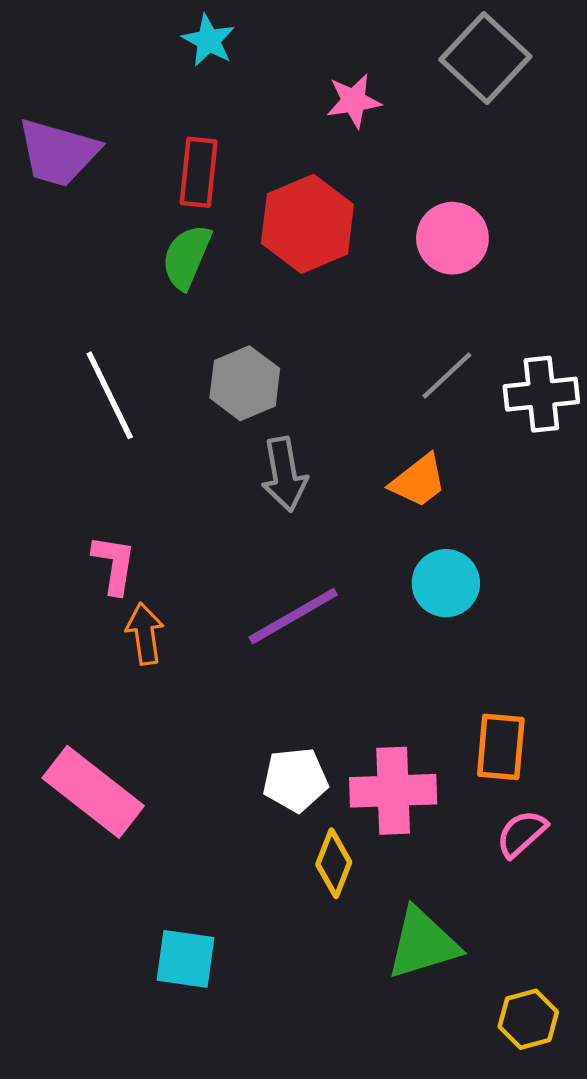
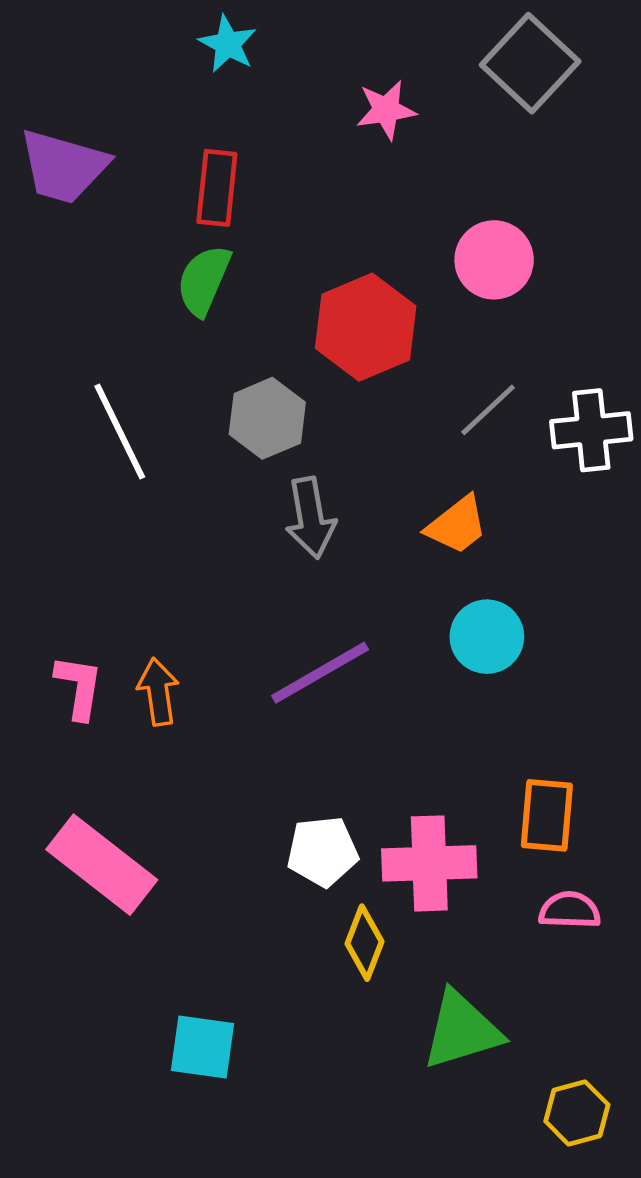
red hexagon: (307, 224) -> (366, 327), moved
pink L-shape: (114, 564) -> (79, 687), moved
pink semicircle: (522, 834) -> (570, 910), turned 44

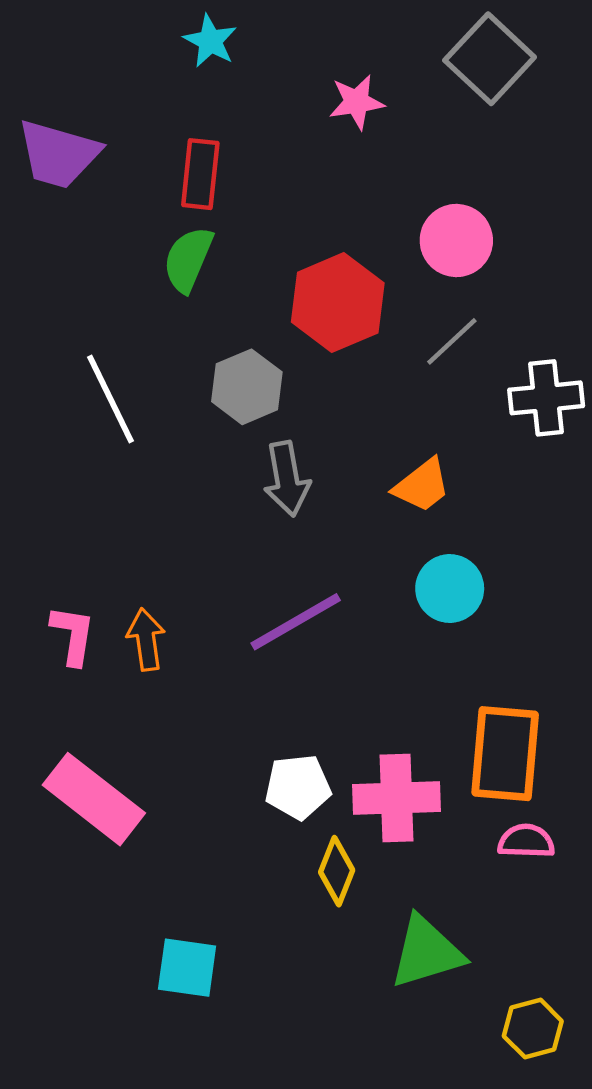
gray line: (488, 410) -> (452, 341), moved
orange rectangle: (547, 815) -> (505, 754), size x1.4

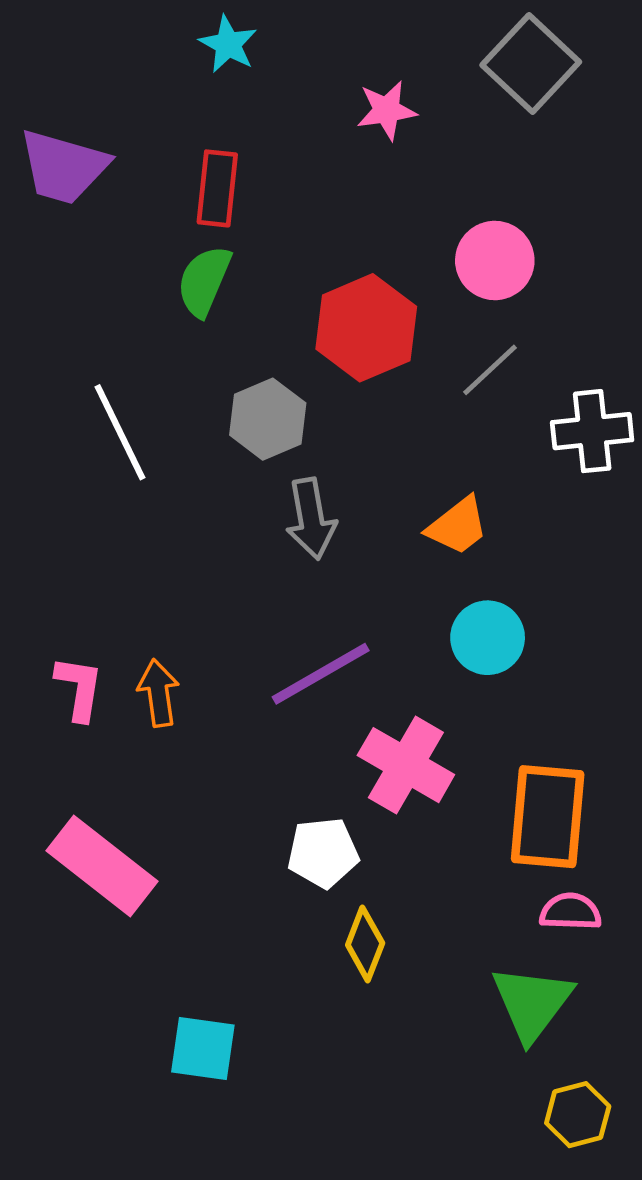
pink cross: (396, 798) -> (406, 765), moved, turned 32
green triangle: (426, 952) -> (532, 1003), moved, turned -36

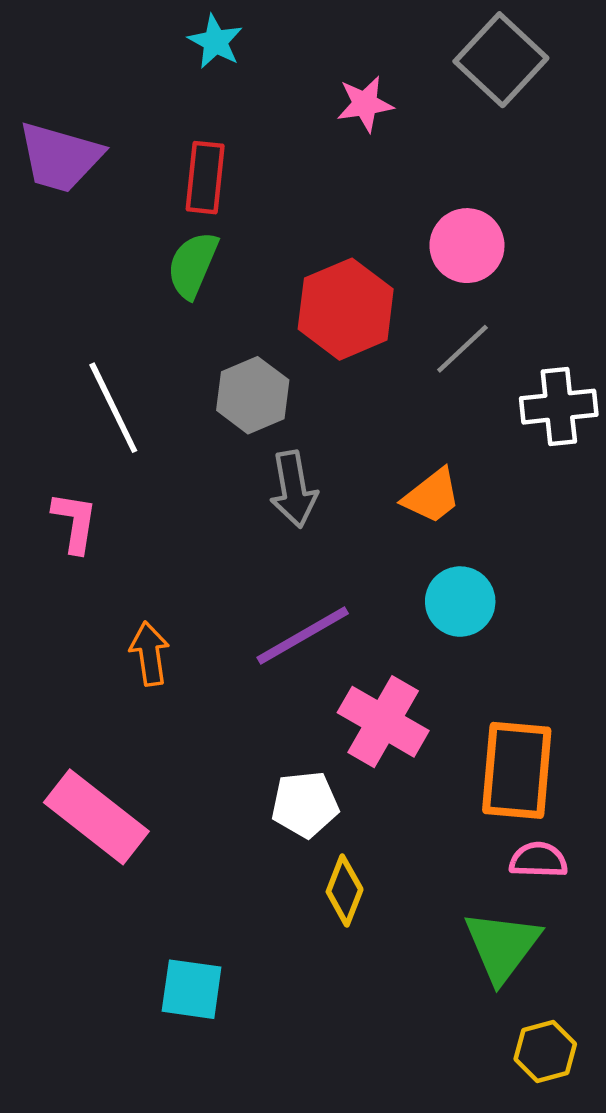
pink L-shape: (79, 688) -> (75, 522), moved

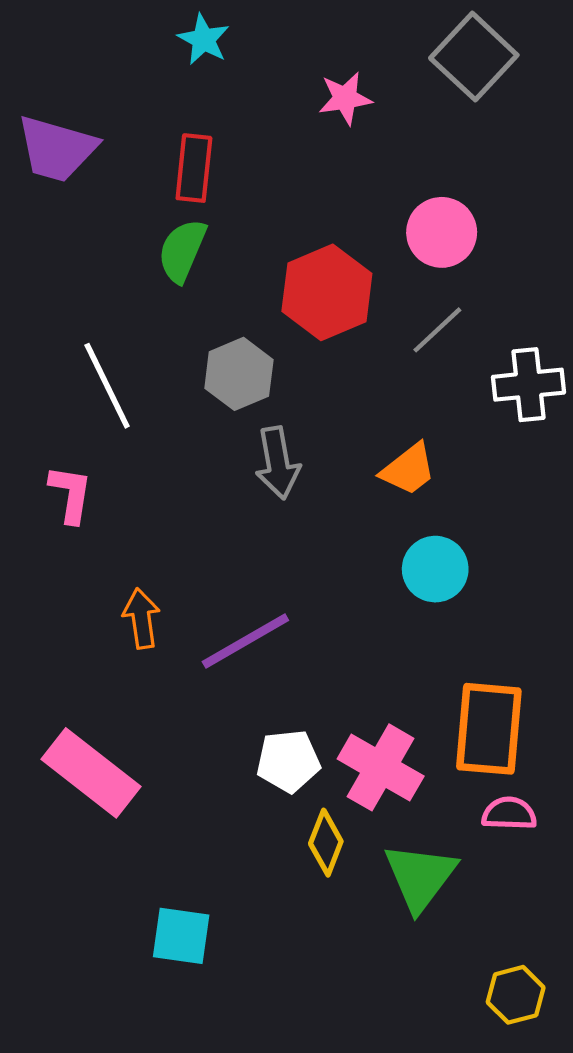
purple line: (303, 636) -> (245, 641), moved
pink cross: (383, 722) -> (381, 767), moved
green triangle: (502, 946) -> (420, 877), moved

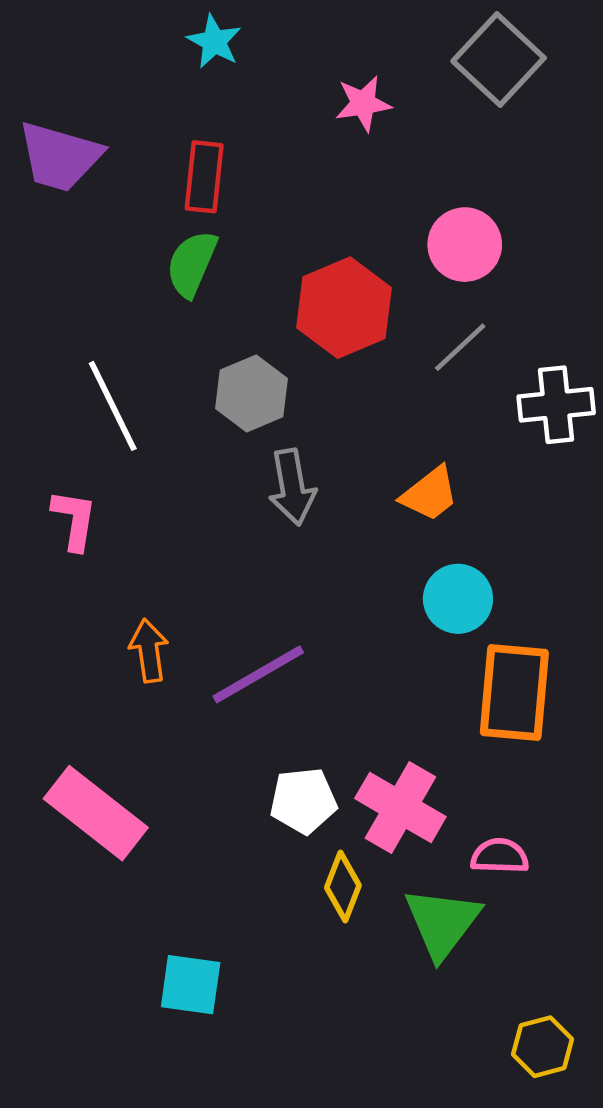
orange rectangle: (489, 729) -> (514, 692), moved
pink semicircle: (509, 814) -> (500, 856), moved

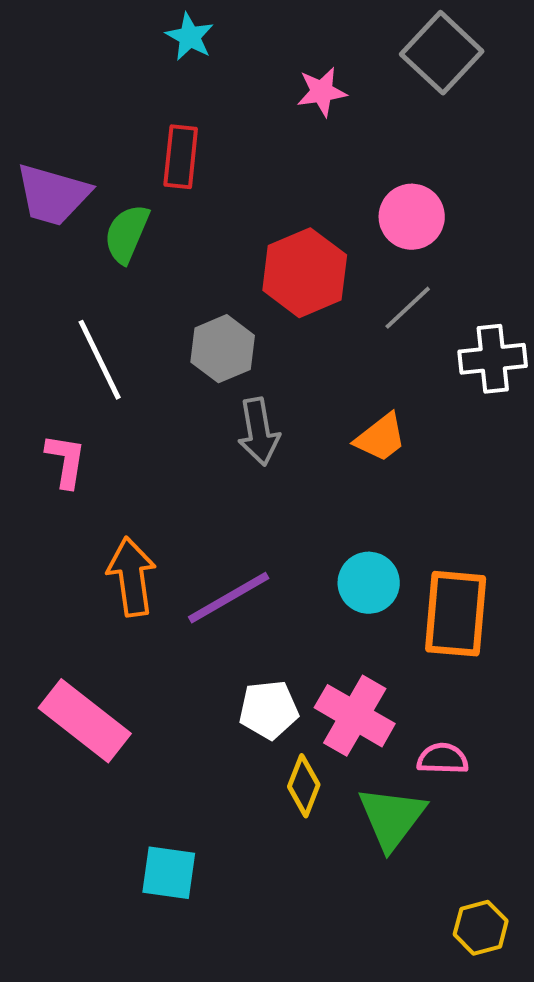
purple trapezoid: (60, 157) -> (53, 195), moved
green semicircle: (192, 264) -> (127, 234), moved
cyan circle: (458, 599) -> (369, 583), moved
orange arrow: (149, 651) -> (132, 577), size x1.4

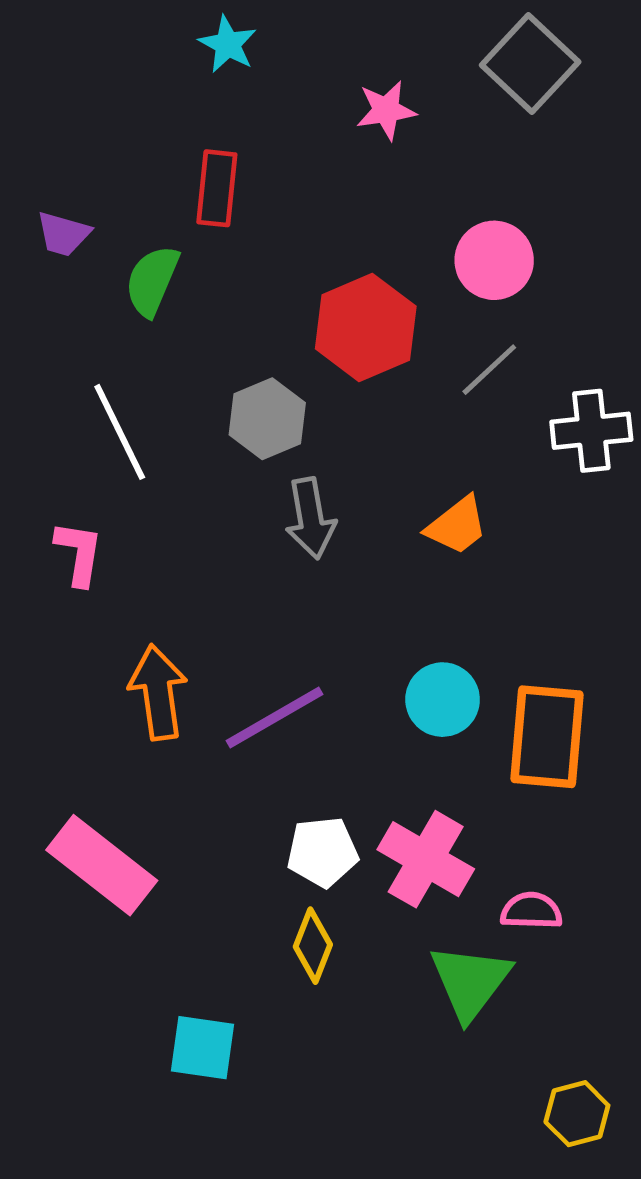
purple trapezoid: (53, 195) -> (63, 234), size x0.6
yellow diamond: (304, 786) -> (313, 946), moved

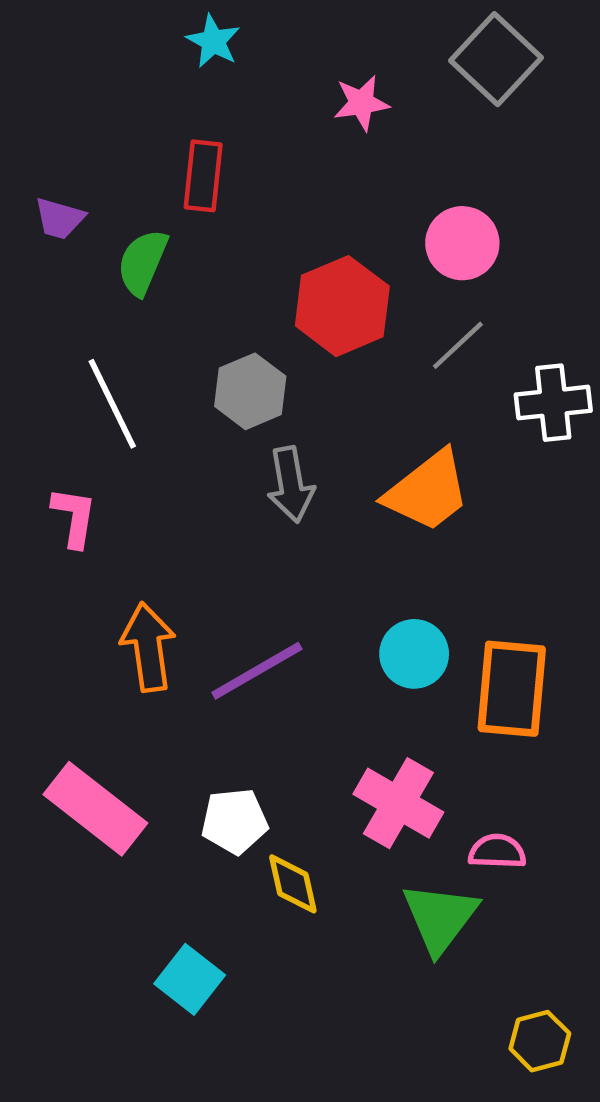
orange trapezoid: (457, 526) -> (428, 491), size x1.5
white pentagon: (323, 852) -> (235, 821), moved
yellow diamond: (313, 946) -> (293, 884), turned -34
cyan square: (202, 1048) -> (190, 979), turned 30

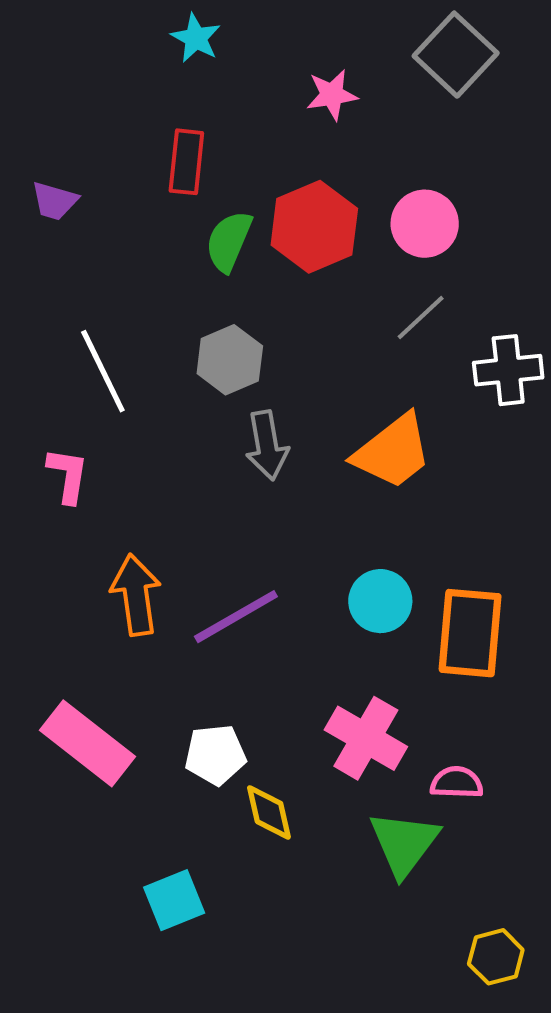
green semicircle: (143, 262) -> (229, 241), moved
red hexagon: (342, 306) -> (314, 227), moved
cyan square: (190, 979) -> (174, 900), turned 30

